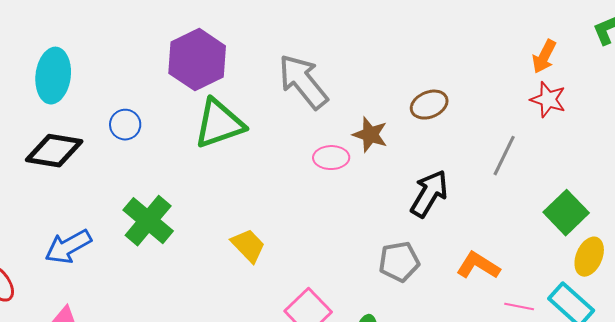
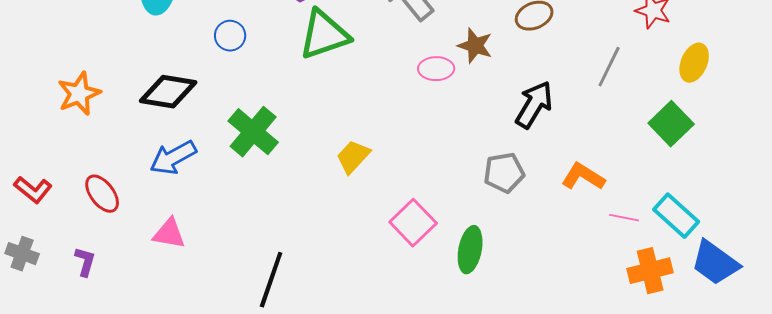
black diamond: (54, 151) -> (168, 92), moved
yellow trapezoid: (248, 246) -> (353, 157), turned -93
yellow ellipse: (589, 257) -> (694, 63), moved

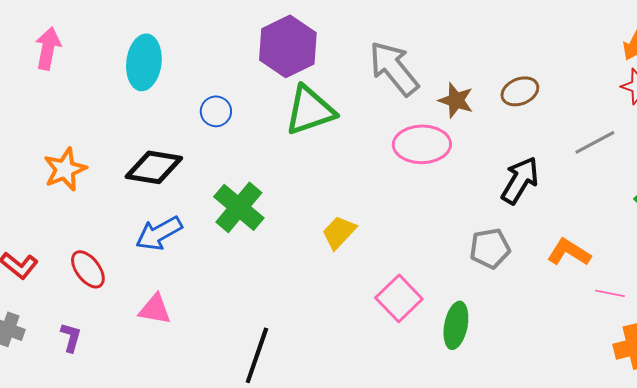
brown star: (475, 46) -> (456, 100), moved
gray line: (609, 67) -> (595, 142), turned 36
pink ellipse: (436, 69) -> (422, 144), size x1.6

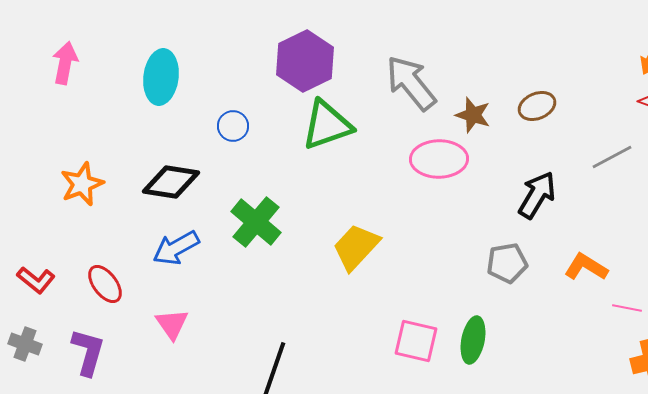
yellow trapezoid: (339, 232) -> (356, 247), size x1.4
pink square: (399, 298) -> (416, 341), moved, turned -33
pink triangle: (155, 309) -> (172, 324), turned 45
purple L-shape: (71, 337) -> (88, 352), size x1.6

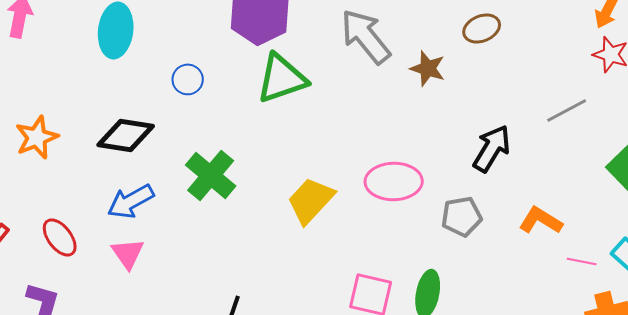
brown ellipse: (537, 106) -> (482, 28), moved
pink ellipse: (439, 159) -> (394, 181), moved
pink triangle: (172, 324) -> (128, 253), moved

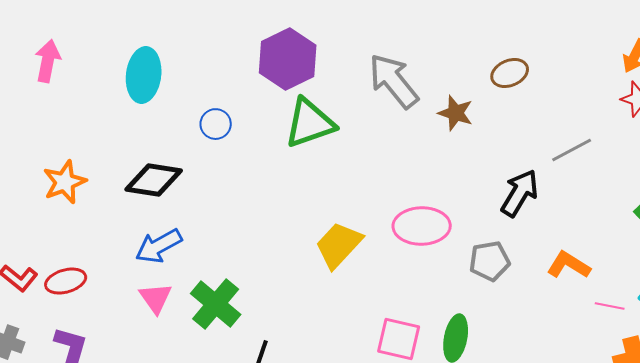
gray line: (567, 110) -> (572, 150), moved
green cross: (211, 175) -> (216, 304), moved
red ellipse: (60, 237) -> (66, 281), moved, turned -69

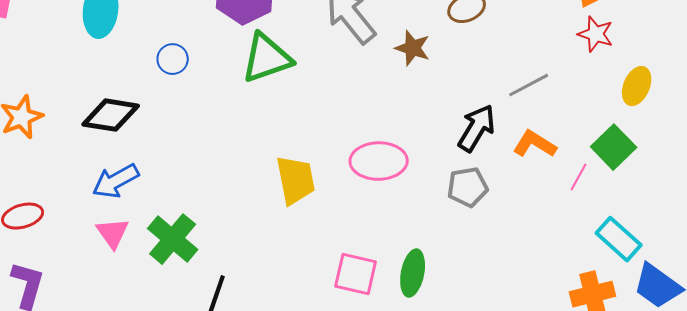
yellow trapezoid: (339, 245) -> (296, 180), turned 126
gray pentagon: (490, 261) -> (468, 187), moved
orange L-shape: (569, 265) -> (535, 144), moved
pink line: (610, 306) -> (579, 177), moved, turned -72

